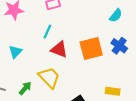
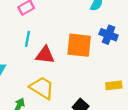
orange square: (91, 48) -> (79, 45), turned 35

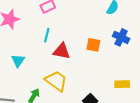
orange square: (79, 45) -> (93, 45), size x0.6

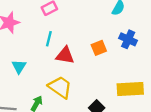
orange square: (93, 45) -> (99, 48), turned -32
yellow rectangle: (122, 84) -> (130, 89), size x1.6

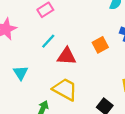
cyan line: (49, 39) -> (48, 41), turned 35

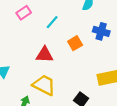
cyan line: (48, 41) -> (52, 22), moved

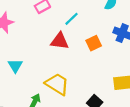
red triangle: (45, 55) -> (60, 41), moved

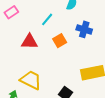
cyan line: (72, 19) -> (47, 19), moved

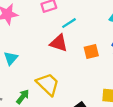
cyan line: (47, 19) -> (69, 23), moved

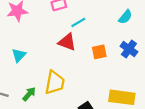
yellow trapezoid: (48, 84) -> (55, 83), turned 55

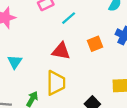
red triangle: (67, 42) -> (61, 51), moved

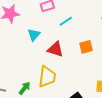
cyan triangle: (15, 62) -> (34, 35), moved

